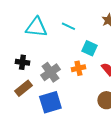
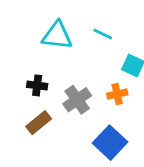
blue square: (50, 102) -> (110, 143), moved, turned -30

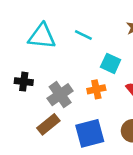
brown rectangle: (39, 123) -> (48, 124), moved
blue square: (110, 143) -> (90, 133), turned 32

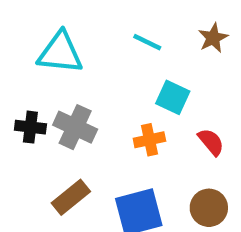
cyan line: (83, 35) -> (147, 42), moved
gray cross: (60, 95) -> (75, 127), moved, turned -30

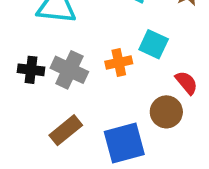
orange cross: (149, 140) -> (119, 63), moved
brown circle: (209, 208) -> (166, 112), moved

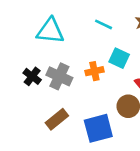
black cross: (31, 70) -> (32, 76), turned 30

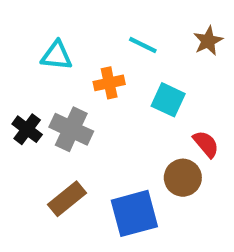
cyan triangle: (50, 31) -> (57, 56), size x0.7
orange cross: (94, 71) -> (109, 83), moved

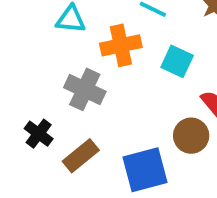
orange cross: (109, 83) -> (121, 45), size x1.4
black cross: (27, 129) -> (39, 134), moved

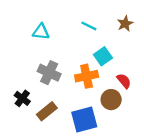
orange cross: (121, 45) -> (87, 76), moved
cyan square: (177, 61) -> (103, 56), turned 30

